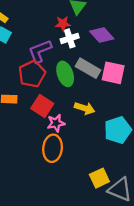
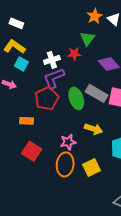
white cross: (70, 38) -> (52, 60), moved
red square: (42, 106) -> (32, 151), moved
yellow square: (99, 178) -> (91, 167), moved

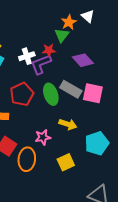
orange star: (95, 16) -> (69, 22), moved
purple L-shape: (54, 78) -> (41, 64), moved
orange ellipse: (65, 164) -> (27, 159), moved

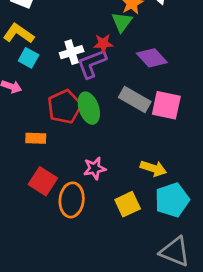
green ellipse: (51, 94) -> (89, 108), moved
yellow arrow: (68, 124) -> (153, 168), moved
cyan pentagon: (97, 143) -> (172, 200), moved

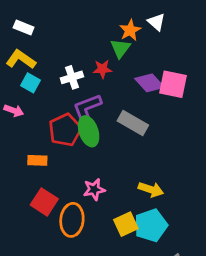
purple L-shape: (92, 64) -> (87, 108), moved
pink square: (166, 105) -> (173, 84), moved
cyan pentagon: (172, 200) -> (151, 225), moved

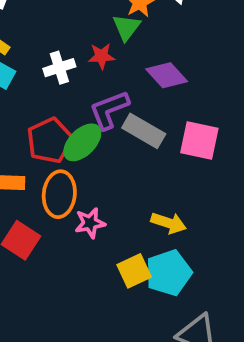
pink square: (173, 84) -> (199, 140), moved
purple L-shape: (87, 108) -> (109, 110), moved
green ellipse: (89, 131) -> (82, 142), turned 64
orange ellipse: (72, 220) -> (59, 194), moved

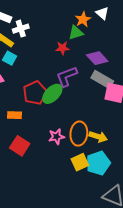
green triangle: (126, 27) -> (76, 33), turned 35
white cross: (59, 68) -> (21, 29), moved
gray rectangle: (144, 131) -> (102, 80), moved
orange ellipse: (59, 194) -> (79, 134), moved

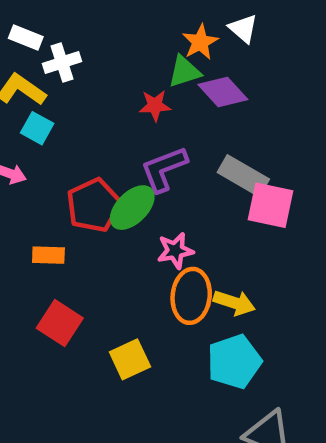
purple diamond: (97, 58) -> (223, 92), moved
pink star: (56, 137) -> (175, 251), moved
yellow square: (80, 162) -> (130, 359), moved

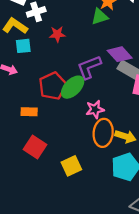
purple diamond: (223, 92) -> (120, 54), moved
red star: (155, 106) -> (57, 34), moved
cyan square: (37, 128) -> (23, 46), turned -35

